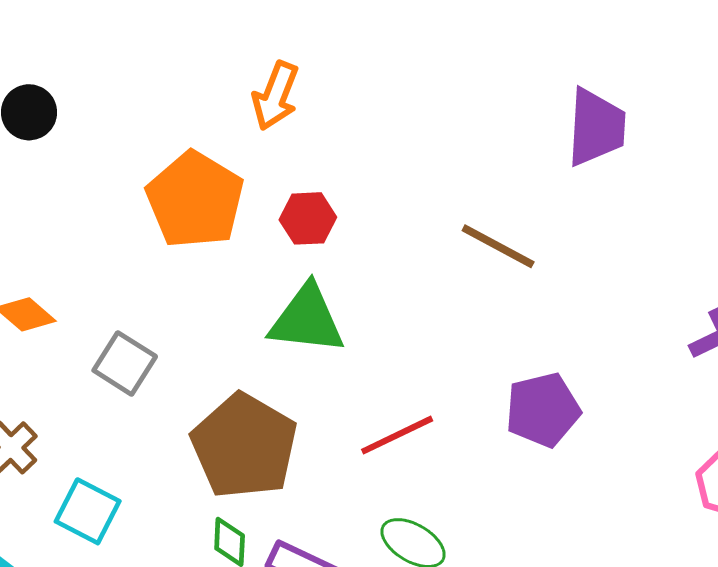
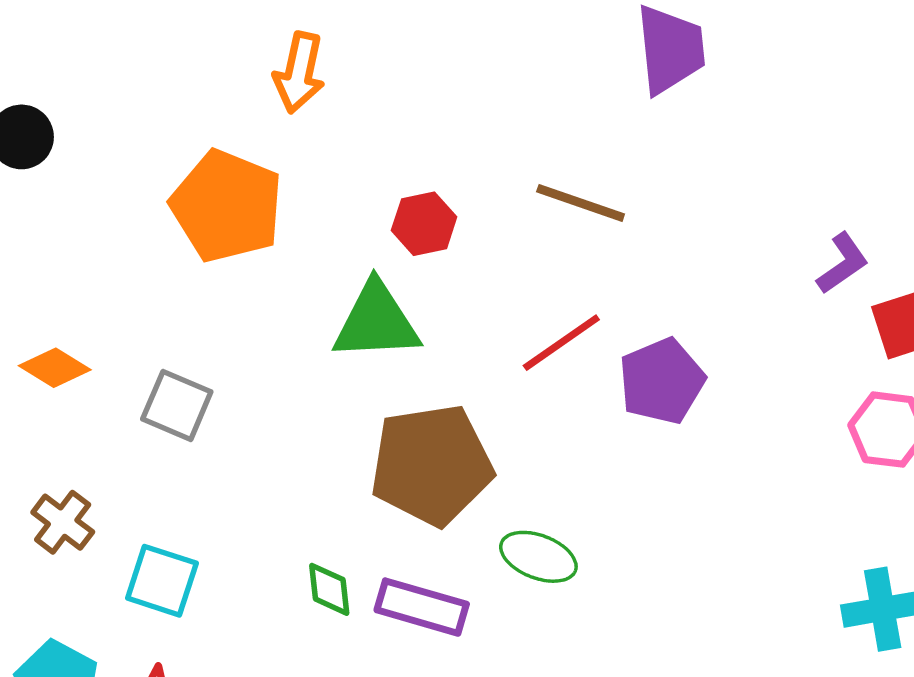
red hexagon: (308, 218) -> (424, 224), moved
red line: (397, 435) -> (561, 343), moved
brown pentagon: (244, 446) -> (432, 465), moved, turned -30

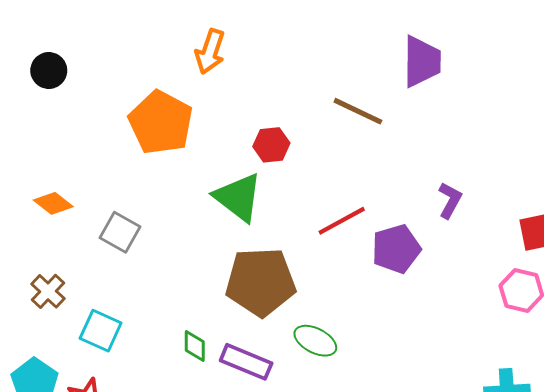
brown line: (581, 203) -> (358, 111), moved
purple L-shape: (843, 263) -> (450, 200), moved, turned -33
green triangle: (376, 322) -> (238, 197), turned 34

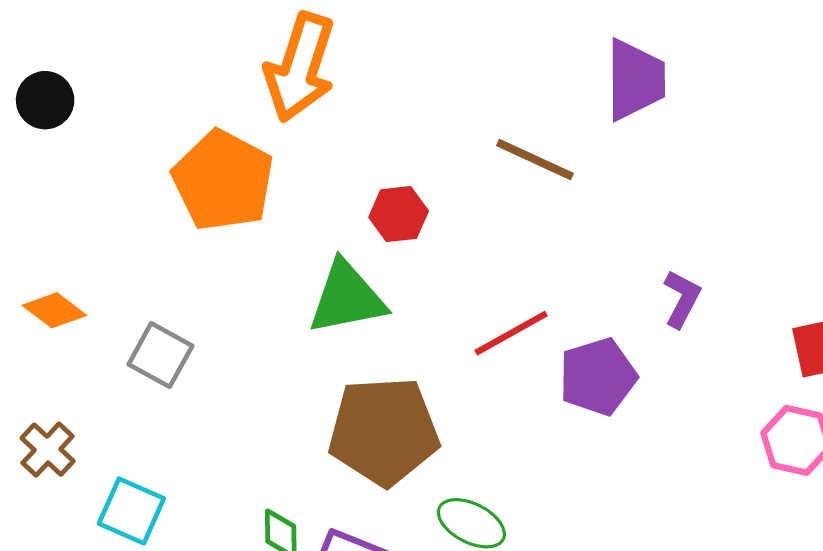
orange arrow: (210, 51) -> (300, 67), size x1.5
green triangle: (238, 197) -> (347, 298), turned -48

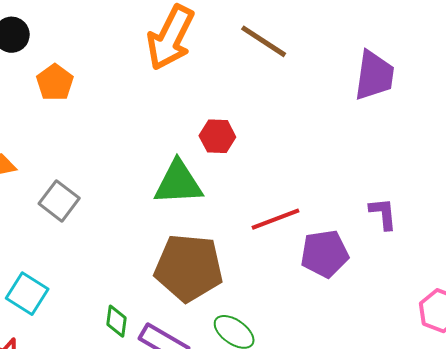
brown line: (535, 159) -> (264, 41), moved
orange pentagon: (223, 181) -> (55, 82), moved, size x0.6
purple L-shape: (682, 299) -> (383, 214), turned -42

